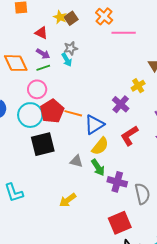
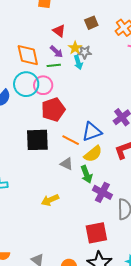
yellow star: (60, 17) -> (75, 48), moved
orange line: (73, 113) -> (71, 140), moved
cyan circle: (30, 115) -> (26, 84), moved

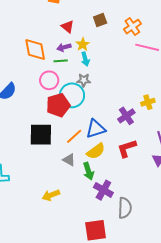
purple arrow: (56, 52) -> (64, 47), turned 120
gray star: (85, 52) -> (84, 80), moved
cyan circle: (26, 84) -> (72, 95), moved
orange line: (71, 140) -> (74, 136), turned -72

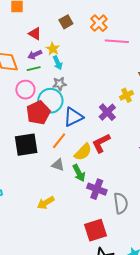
blue triangle: (96, 129) -> (73, 117), moved
red L-shape: (127, 148) -> (101, 143), moved

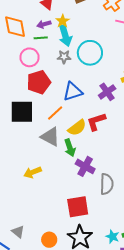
cyan arrow: (58, 63) -> (65, 36), size x1.5
cyan circle: (50, 101) -> (90, 53), moved
gray triangle: (58, 165) -> (50, 137), size x1.5

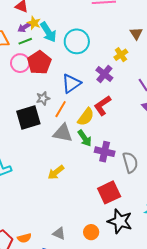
yellow star: (63, 21) -> (34, 23), moved
gray star: (64, 57) -> (43, 98), moved
red pentagon: (39, 82) -> (39, 63), moved

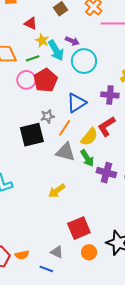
purple arrow: (24, 27) -> (72, 41), moved, turned -128
purple cross: (104, 74) -> (110, 95), turned -36
red square: (109, 192) -> (79, 228), moved

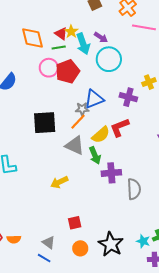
red triangle: (31, 23) -> (61, 34), moved
gray star: (47, 116) -> (82, 109), moved
purple cross: (106, 173) -> (111, 173), turned -30
red square: (79, 228) -> (75, 223), size x0.6
blue line: (46, 269) -> (44, 258), moved

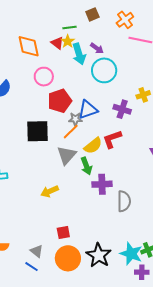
green line: (59, 48) -> (69, 27), moved
red pentagon: (68, 71) -> (60, 101), moved
gray triangle: (75, 145) -> (67, 155), turned 45
cyan star: (143, 241) -> (131, 254), size x1.6
orange circle: (80, 248) -> (68, 258), size x1.6

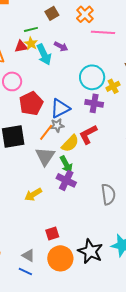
red triangle: (57, 43) -> (21, 46), turned -40
cyan circle: (104, 70) -> (92, 77), moved
gray star: (75, 119) -> (57, 125), moved
purple cross: (102, 184) -> (66, 180), moved, turned 36

